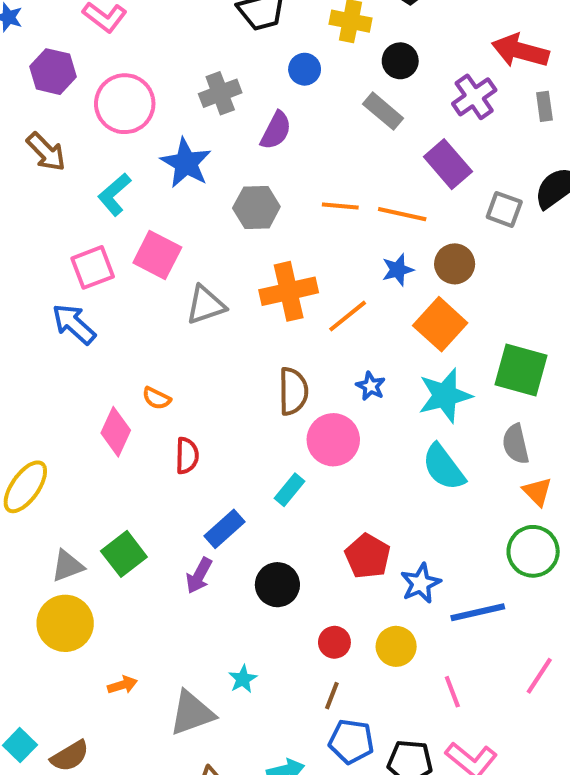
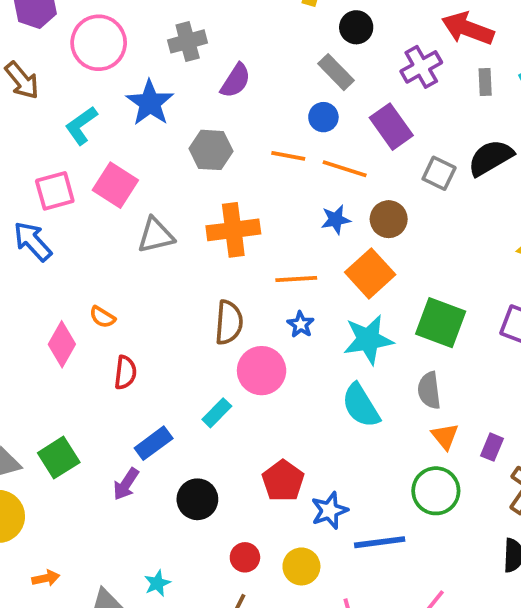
blue circle: (305, 69) -> (323, 117), moved
orange line: (348, 316) -> (296, 279), moved, turned 30

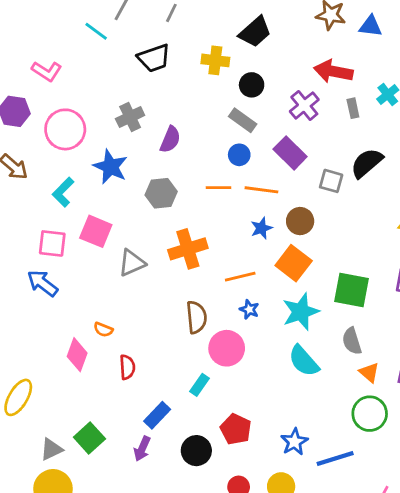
pink square: (55, 191) -> (52, 243), turned 32
red pentagon: (283, 481) -> (236, 429), moved

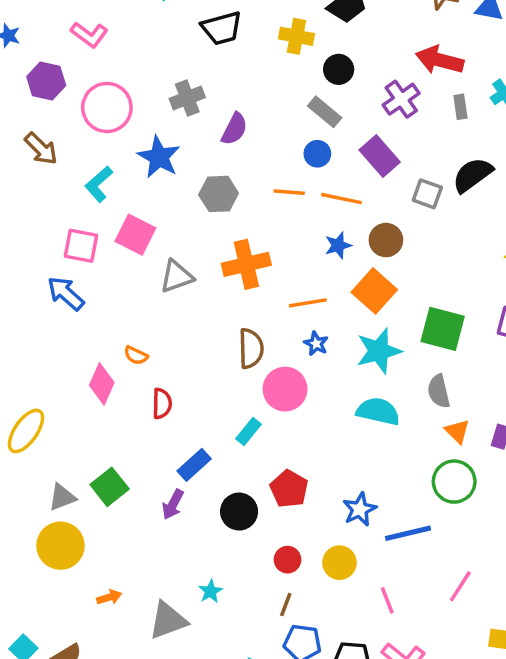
cyan semicircle: (304, 361) -> (378, 411), turned 140

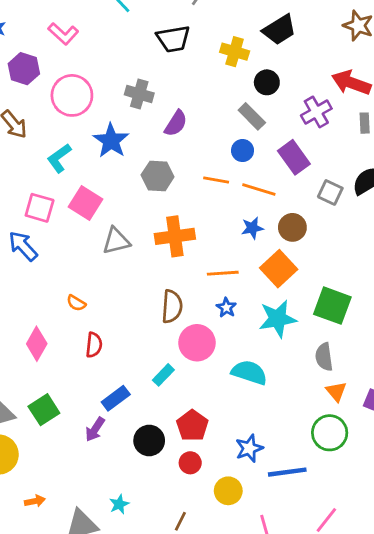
gray cross: (187, 98) -> (139, 94), turned 32
pink diamond: (102, 384) -> (37, 344), moved
cyan semicircle: (378, 411) -> (249, 372), moved
red circle: (288, 560) -> (190, 463), moved

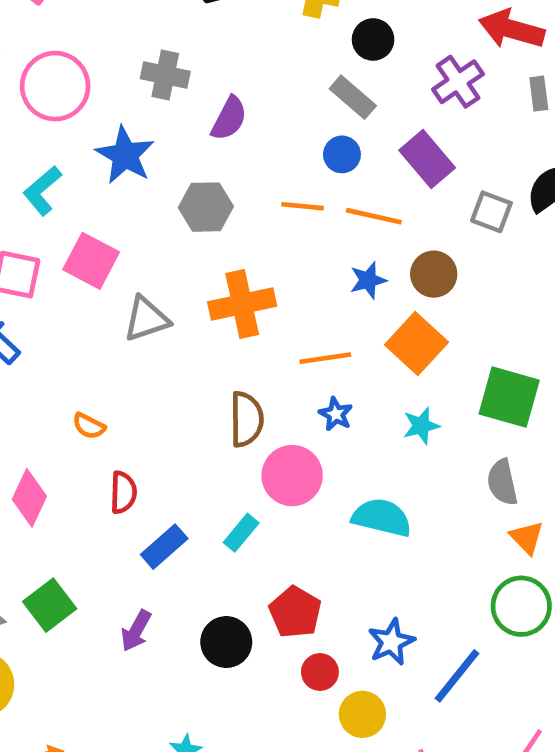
cyan star: (278, 319) -> (421, 426), size x0.6
blue rectangle: (116, 398) -> (164, 547), moved
red circle: (190, 463) -> (320, 672), moved
blue line: (287, 472) -> (457, 676), turned -39

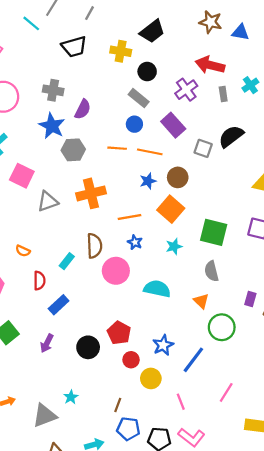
blue star: (125, 155) -> (52, 126), moved
cyan rectangle: (241, 533) -> (67, 261), moved
orange triangle: (527, 537) -> (201, 301), moved

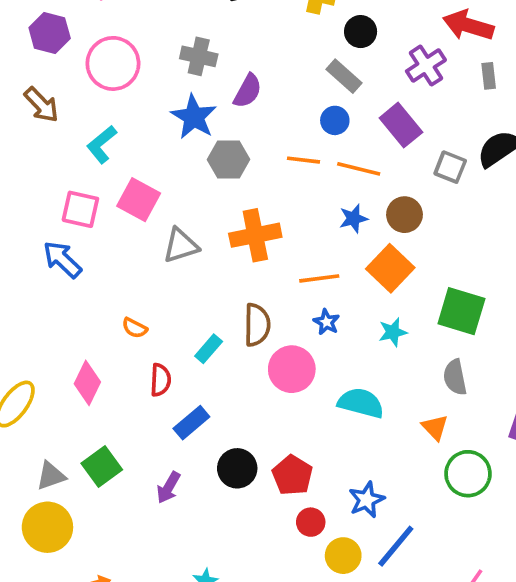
black circle: (88, 347) -> (237, 468), moved
blue line: (193, 360) -> (396, 546), moved

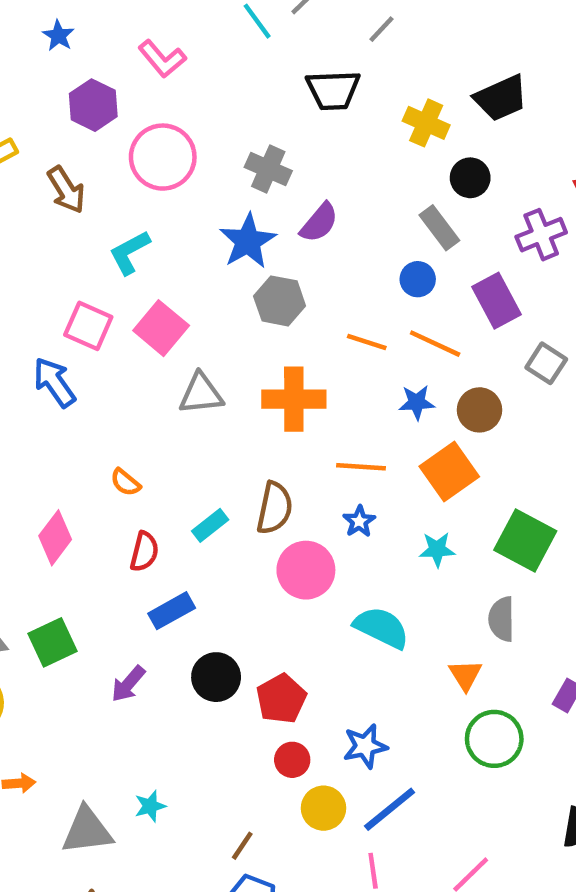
orange line: (304, 160) -> (367, 342), moved

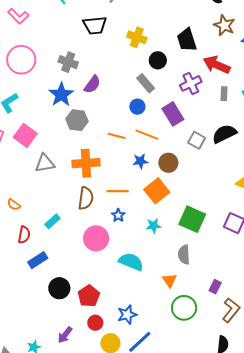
black trapezoid: (501, 98) -> (187, 40), moved, turned 100
brown semicircle: (275, 508) -> (86, 198), moved
purple arrow: (128, 684) -> (65, 335), moved

